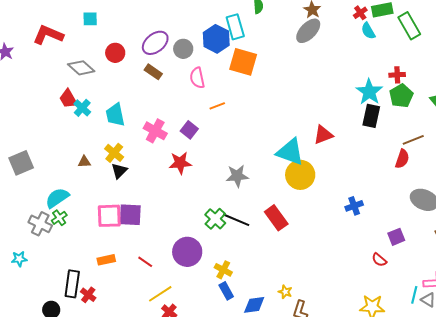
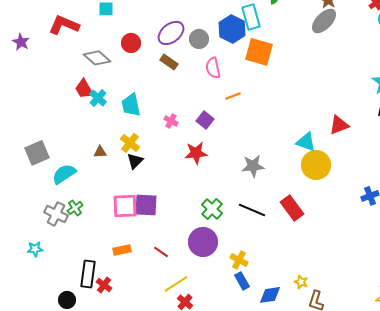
pink cross: (155, 131) -> (171, 121), size x0.6
cyan triangle: (290, 152) -> (306, 142), size x0.7
cyan semicircle: (57, 198) -> (64, 174), moved
green cross: (215, 219) -> (212, 209), moved

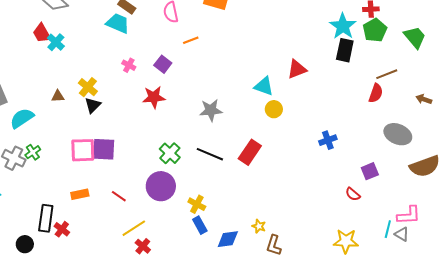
cyan trapezoid: (131, 105) -> (118, 23), moved, turned 125
yellow circle: (316, 165) -> (274, 109), size x0.6
red rectangle: (292, 208) -> (250, 152), turned 70

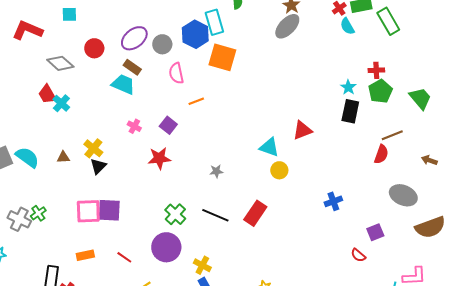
cyan star: (343, 26) -> (348, 87), size x0.6
gray star: (211, 110) -> (216, 171), size x0.6
cyan semicircle: (22, 118) -> (27, 157), moved, turned 70

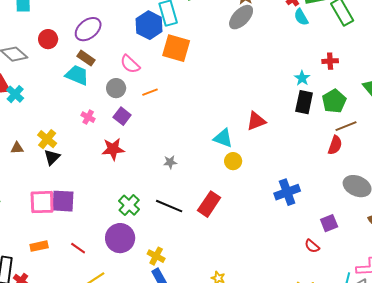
gray circle: (162, 44) -> (116, 88), moved
pink semicircle: (176, 73) -> (130, 64), turned -35
green pentagon: (380, 91) -> (334, 101), moved
blue cross: (333, 201) -> (287, 192), size x1.4

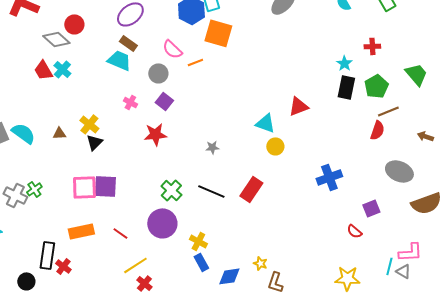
red circle: (48, 39) -> (74, 24), moved
orange line: (150, 92) -> (195, 62), moved
cyan cross: (15, 94) -> (62, 69), moved
orange rectangle: (39, 246) -> (81, 231), size x1.4

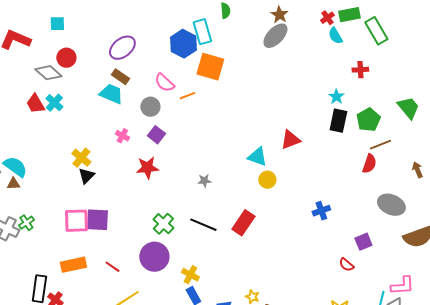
red cross: (372, 46) -> (360, 70), moved
brown triangle: (59, 133) -> (13, 184), moved
brown arrow: (425, 136) -> (417, 170), turned 49
blue cross: (329, 177) -> (321, 211), size x0.7

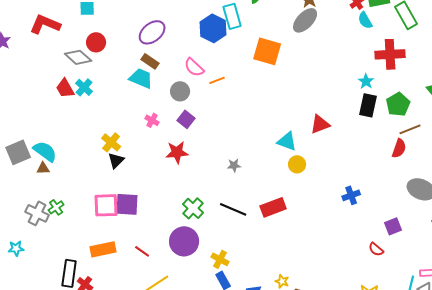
orange square: (210, 67) -> (267, 51), moved
red cross: (360, 70) -> (390, 54), size x1.8
red rectangle: (243, 223) -> (273, 207), turned 35

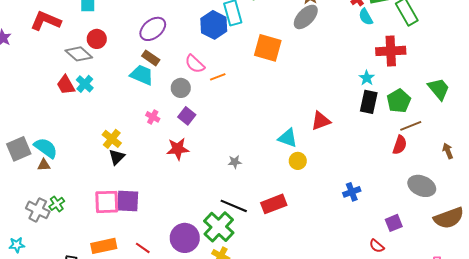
green cross: (193, 208) -> (219, 227), moved, size x1.4

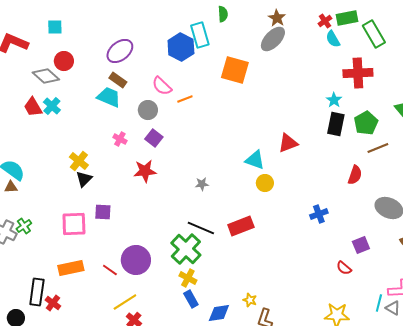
red semicircle: (400, 145) -> (355, 175), moved
purple square: (128, 201) -> (103, 212), moved, size x0.7
purple circle: (185, 238) -> (136, 260), moved

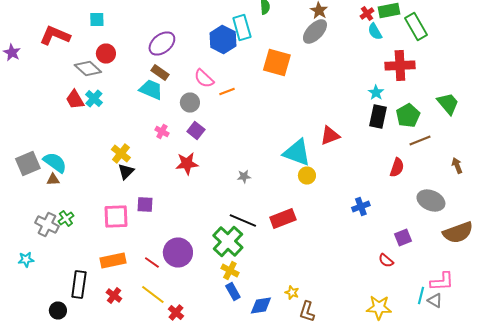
cyan triangle: (255, 160) -> (297, 152), size x1.4
yellow line: (125, 302) -> (153, 294), moved, turned 70
red cross: (53, 303) -> (114, 296), moved

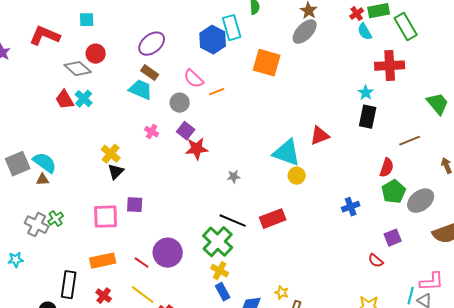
green pentagon: (408, 116) -> (394, 192), moved
red star: (187, 164) -> (197, 149), moved
gray ellipse: (431, 200) -> (421, 201), turned -60

